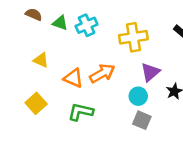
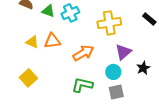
orange triangle: (73, 78) -> (52, 41), moved, turned -30
green L-shape: (81, 112) -> (82, 85), moved
gray square: (142, 120) -> (116, 92), turned -35

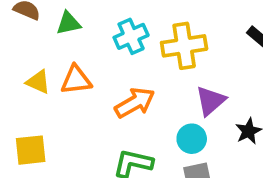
green triangle: (48, 11) -> (68, 23), turned -32
cyan cross: (70, 13) -> (131, 36), moved
yellow square: (28, 78) -> (31, 150), turned 36

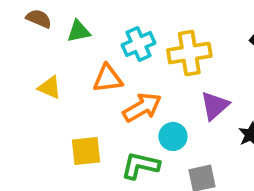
orange triangle: (76, 80) -> (108, 78), moved
cyan circle: (192, 139) -> (173, 136), moved
yellow square: (31, 150) -> (86, 151), moved

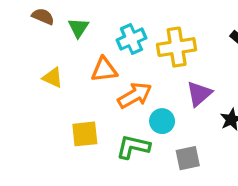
green triangle: (79, 31) -> (78, 28), turned -45

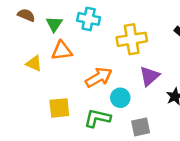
cyan cross: (131, 39) -> (89, 19), moved, turned 35
orange triangle: (104, 70) -> (62, 51), moved

